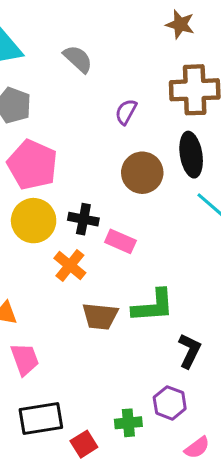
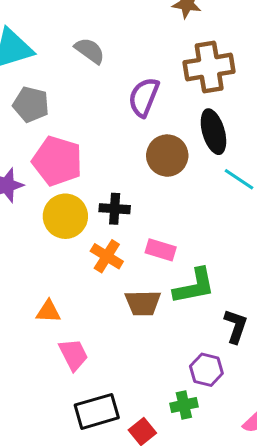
purple semicircle: (126, 112) -> (144, 97), size x1.5
pink rectangle: (120, 241) -> (161, 250), moved
purple hexagon: (170, 403) -> (206, 370), moved

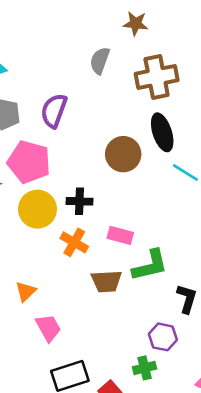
gray semicircle: (90, 51) -> (100, 61), moved, turned -104
purple semicircle: (144, 97) -> (54, 111), moved
orange triangle: (48, 312) -> (26, 291), turned -45

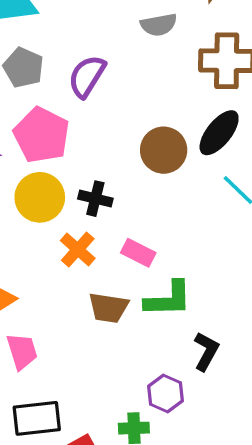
gray semicircle: (100, 61) -> (159, 25), turned -132
black ellipse: (162, 132) -> (219, 133), turned 45

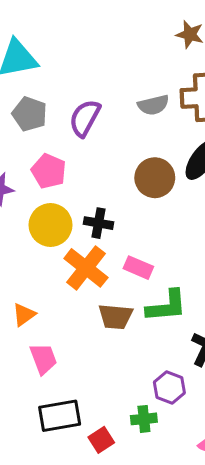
gray semicircle: (159, 25) -> (153, 105), moved
pink pentagon: (42, 135) -> (49, 171), size x0.7
orange cross: (78, 249) -> (86, 268), size x1.4

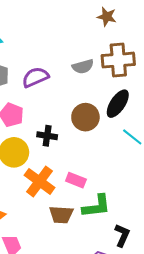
purple semicircle: (85, 118) -> (35, 77), turned 40
black cross: (99, 223) -> (47, 136), moved

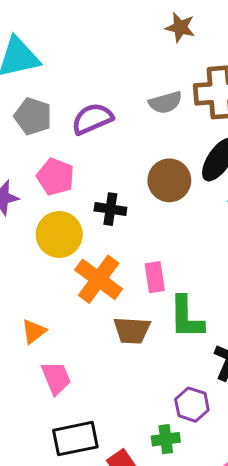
brown star: (107, 17) -> (180, 27), moved
pink rectangle: (76, 180) -> (155, 277), turned 60
green L-shape: (97, 206) -> (186, 317), turned 96

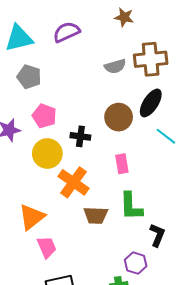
purple semicircle: (92, 119) -> (67, 32), moved
pink rectangle: (155, 277) -> (122, 164), moved
orange triangle: (34, 331) -> (32, 217), size x1.6

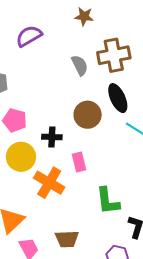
gray semicircle: (115, 66) -> (80, 65), turned -95
black ellipse: (151, 103) -> (118, 98), turned -52
pink rectangle: (122, 164) -> (79, 162), moved
brown trapezoid: (96, 215) -> (67, 239), moved

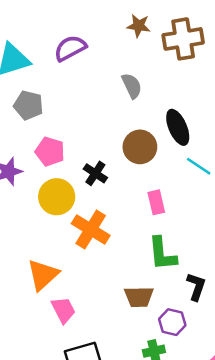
brown cross: (114, 55) -> (183, 39), moved
black cross: (52, 137) -> (95, 173), turned 30
pink rectangle: (79, 162) -> (156, 202), moved
brown trapezoid: (67, 239) -> (139, 297), moved

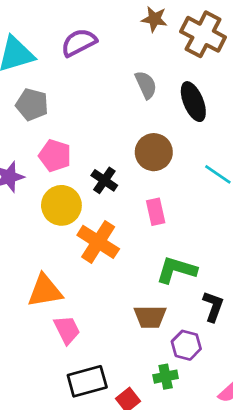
brown cross: (183, 39) -> (203, 34), turned 36
black ellipse: (178, 127) -> (193, 102), moved
pink rectangle: (156, 202) -> (156, 212), moved
green L-shape: (162, 254) -> (176, 270), turned 111
orange triangle: (43, 275) -> (45, 291), turned 32

